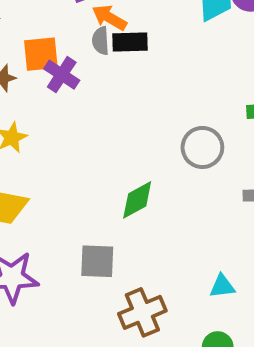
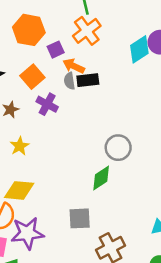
orange square: (41, 54) -> (32, 77), moved, turned -30
gray circle: (202, 147) -> (118, 148), moved

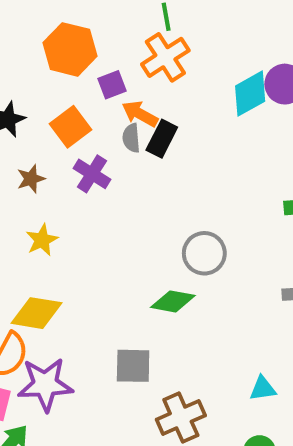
black rectangle: (88, 80) -> (162, 139), turned -60
green diamond: (101, 178) -> (173, 301), turned 40

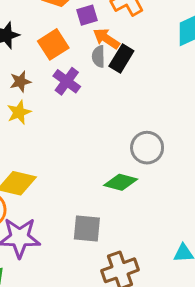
yellow star: (42, 240) -> (19, 112), moved

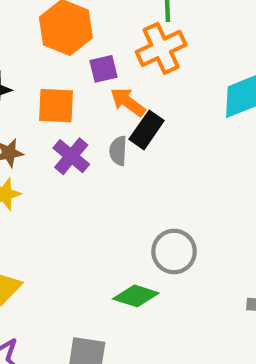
orange square: (53, 44) -> (56, 106), turned 32
gray semicircle: (98, 56) -> (118, 151), moved

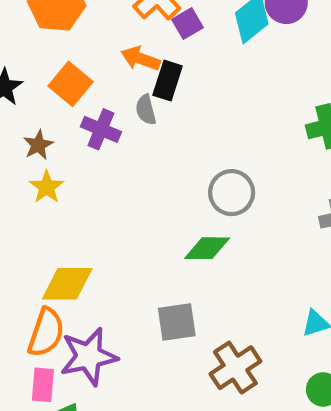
purple square: (104, 69) -> (187, 23), moved
orange square: (56, 106) -> (71, 84), turned -36

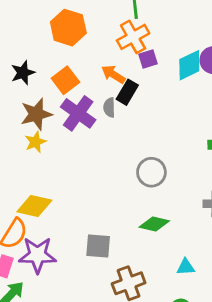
purple cross: (101, 129) -> (78, 113), size x1.4
brown star: (38, 145) -> (36, 114), size x1.6
green diamond: (207, 248) -> (154, 224), moved

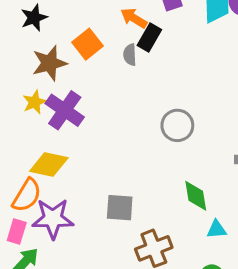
orange square: (65, 80) -> (87, 44), moved
purple cross: (78, 113) -> (65, 110), moved
yellow star: (35, 142) -> (34, 102), moved
green diamond: (154, 224) -> (196, 196), moved, turned 68

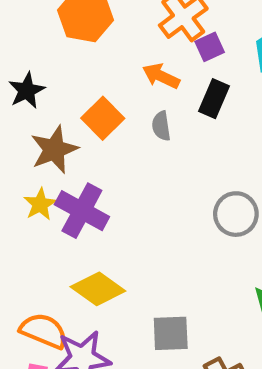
black rectangle: (149, 38) -> (214, 99), moved
yellow diamond: (49, 165) -> (98, 289), moved, turned 30
orange semicircle: (27, 195) -> (44, 331), turned -92

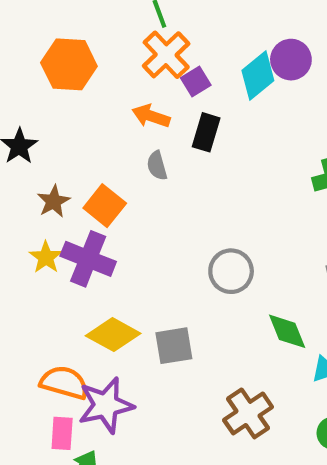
orange square: (103, 118) -> (105, 206), moved
brown star: (54, 150) -> (54, 201), size x0.7
gray circle: (236, 214) -> (231, 271), moved
gray square: (171, 333) -> (174, 346), moved

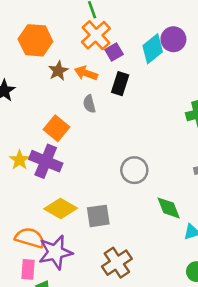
brown star: (54, 201) -> (58, 71), moved
brown cross: (248, 413) -> (117, 263), moved

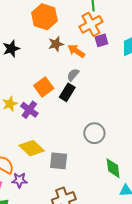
black rectangle: (120, 84) -> (67, 92), moved
gray semicircle: (89, 104) -> (73, 75), turned 40
purple cross: (46, 161) -> (29, 110), size x0.7
purple star: (55, 252) -> (19, 180), size x0.6

